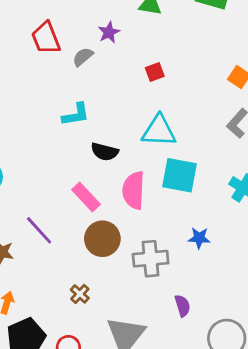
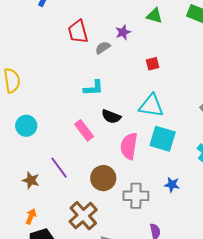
pink rectangle: (86, 197) -> (84, 130), moved
brown cross: (80, 294) -> (83, 216), size x2.0

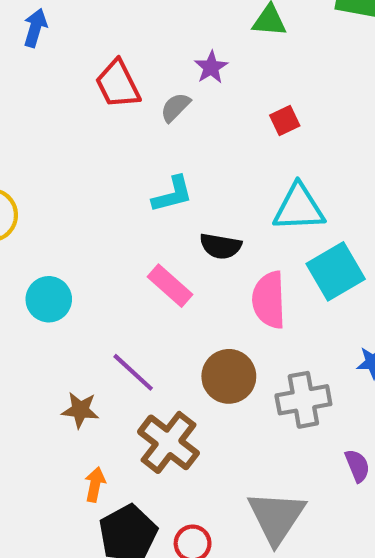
cyan square: (163, 139) -> (336, 271), turned -36
brown cross: (83, 216) -> (169, 442), moved

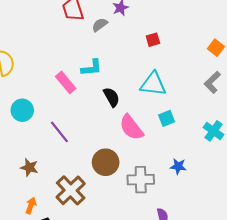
black semicircle: (221, 246) -> (111, 97), turned -138
cyan square: (336, 271) -> (167, 118), size x0.6
pink rectangle: (170, 286) -> (66, 82), moved
pink semicircle: (269, 300) -> (131, 127), turned -44
purple line: (133, 372) -> (59, 132), moved

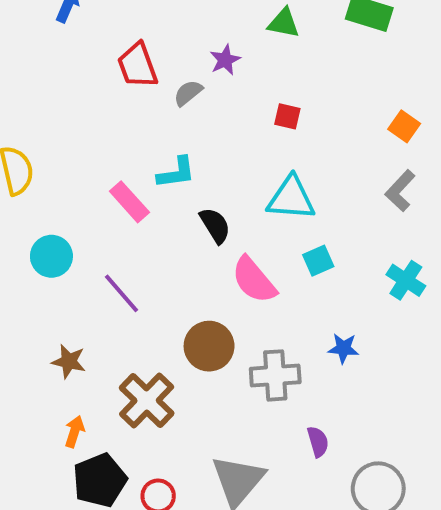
red square: (153, 40) -> (287, 116), turned 32

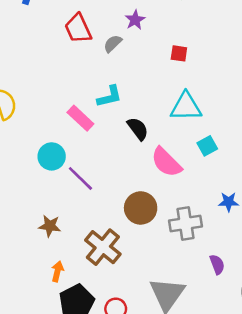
cyan circle: (51, 256) -> (52, 156), moved

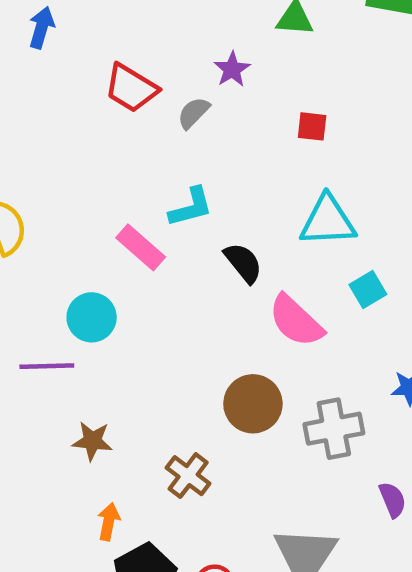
red trapezoid: (78, 29) -> (131, 88), turned -32
purple line: (80, 178) -> (47, 366), moved, turned -44
brown cross: (103, 247) -> (188, 476), size x0.7

